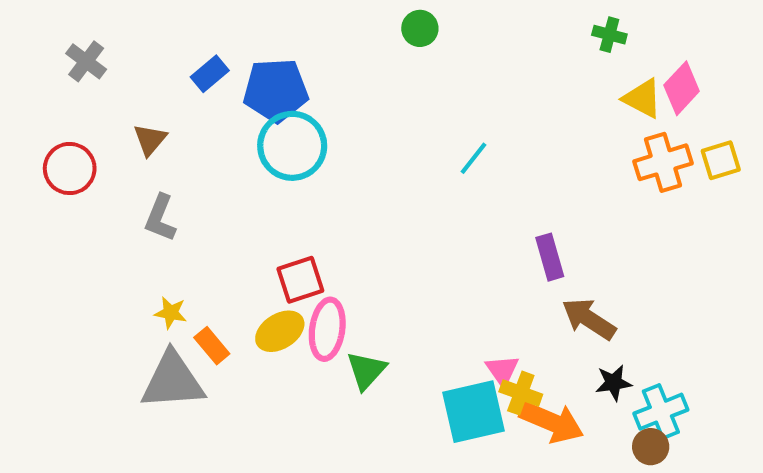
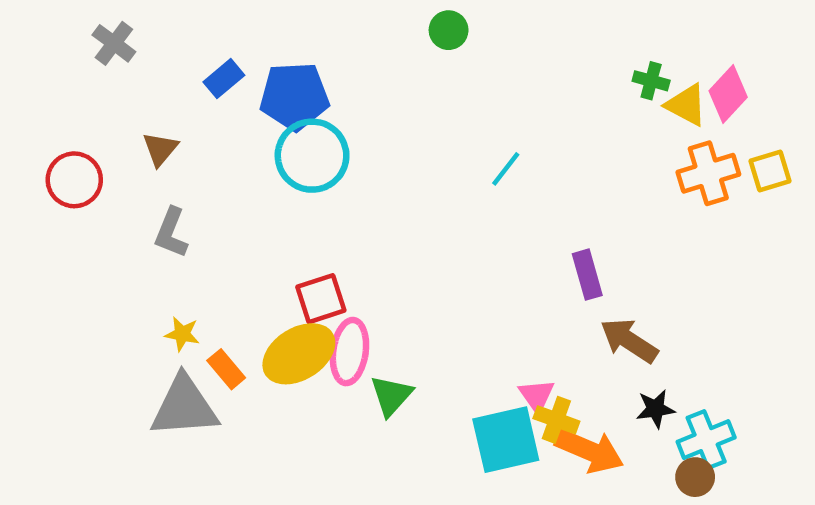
green cross: (609, 35) -> (651, 81), moved
gray cross: (86, 61) -> (114, 43), moved
yellow ellipse: (280, 331) -> (299, 354), size x1.4

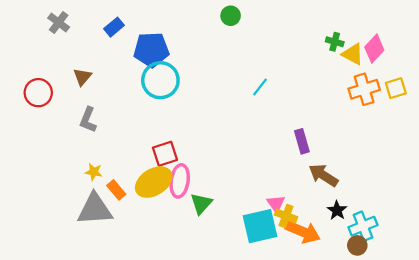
blue rectangle: (224, 79) -> (114, 27), moved
black star: (655, 409) -> (337, 210), turned -30

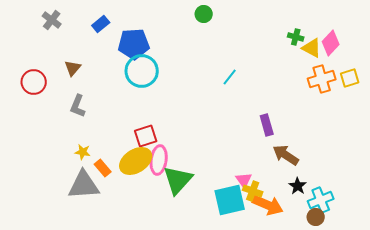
green triangle: (201, 204) -> (178, 180), size x1.5

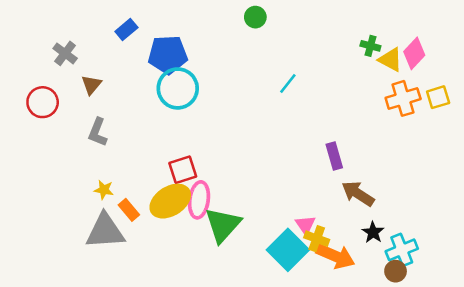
gray cross: (52, 20) -> (65, 53), moved
cyan line: (230, 77) -> (288, 83), moved
cyan square: (230, 200) -> (288, 250), turned -32

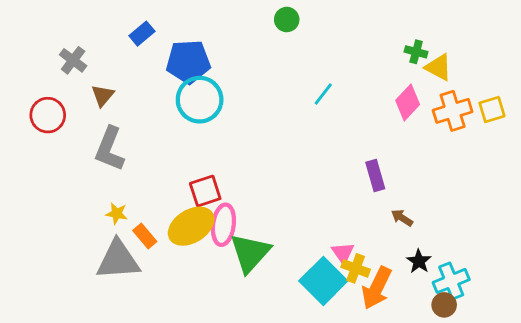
pink diamond: (414, 53) -> (408, 102), moved
gray L-shape: (98, 132) -> (110, 149), size x1.4
brown arrow: (358, 194) -> (402, 218), size x0.6
orange arrow: (335, 256) -> (377, 288), turned 93

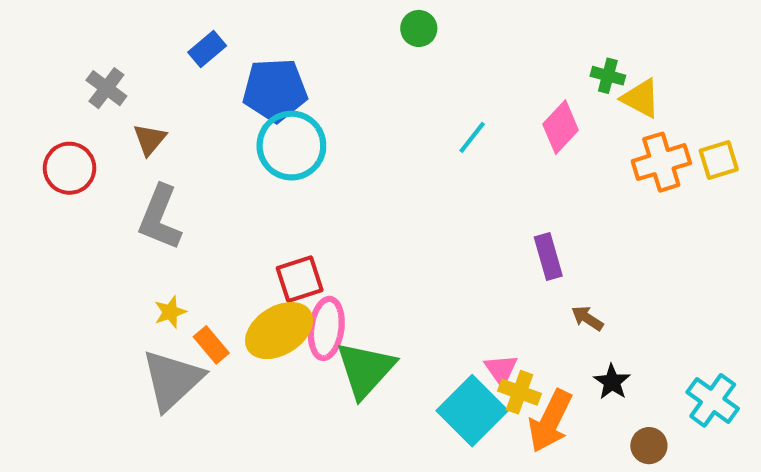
pink diamond: (408, 102) -> (561, 127), moved
yellow star: (117, 214) -> (170, 312), turned -30
gray triangle: (118, 260) -> (172, 380), turned -39
cyan cross: (451, 281) -> (713, 400), moved, turned -32

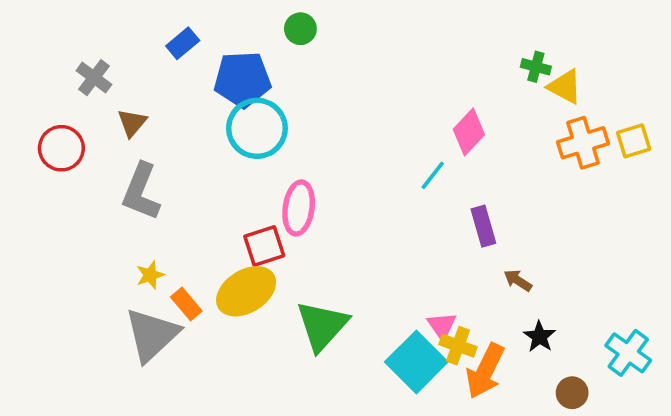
green circle: (419, 28) -> (300, 29), moved
pink diamond: (561, 127) -> (469, 132), moved
cyan line: (472, 137) -> (433, 175), moved
pink ellipse: (326, 328) -> (299, 208), moved

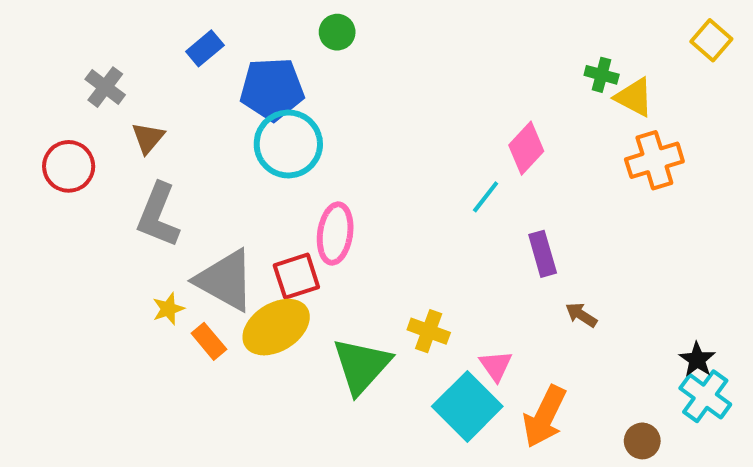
yellow square: (634, 141) -> (711, 40), moved, turned -32
gray triangle: (152, 335) -> (225, 280), moved, turned -48
black star: (540, 337) -> (697, 360), moved
yellow cross: (458, 346) -> (429, 331), moved

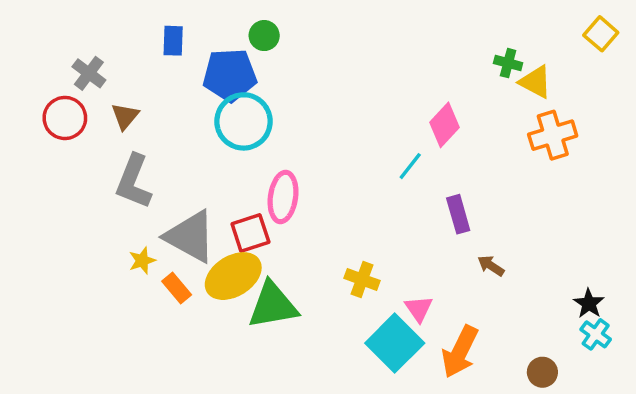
green circle: (337, 32) -> (264, 36), moved
blue rectangle: (205, 48) -> (173, 41), turned -48
red circle: (69, 166) -> (65, 118), moved
green triangle: (362, 366) -> (273, 305), moved, turned 38
cyan cross: (705, 396) -> (596, 334), size x0.7

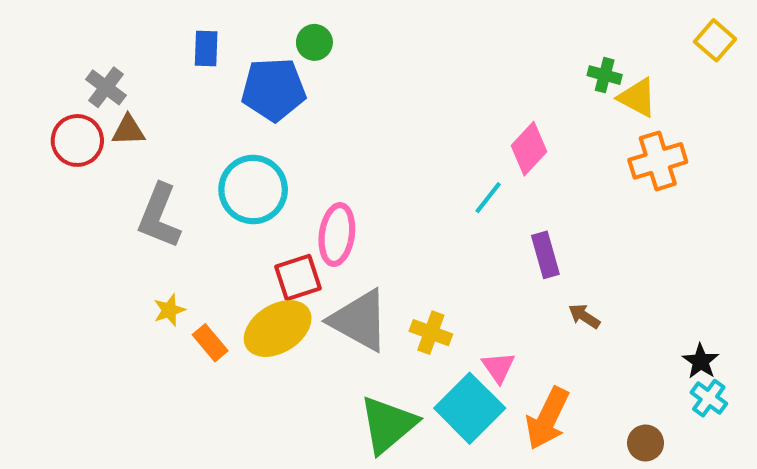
brown triangle: (125, 116) -> (128, 130), moved, turned 48
cyan circle: (244, 121) -> (253, 190), moved
gray triangle: (190, 237) -> (359, 320), moved
green triangle: (273, 305) -> (388, 425), moved, turned -30

